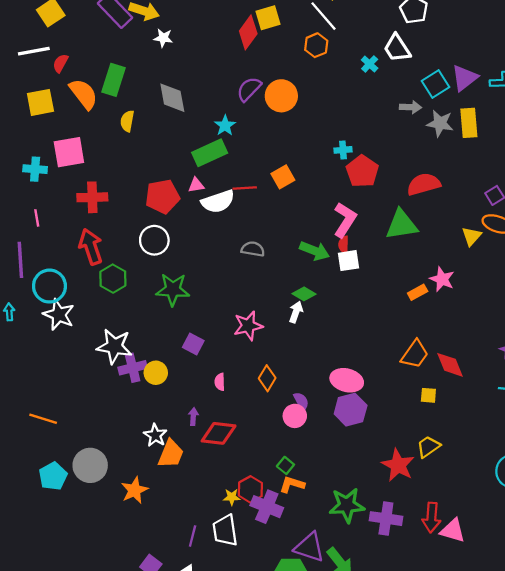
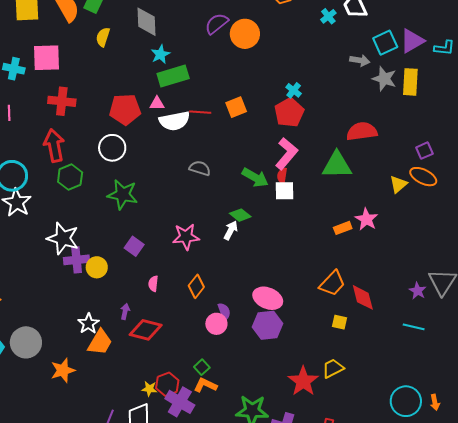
cyan star: (225, 126) -> (160, 54), moved
cyan cross: (343, 150) -> (294, 90), turned 35
red pentagon: (362, 171) -> (289, 113), moved

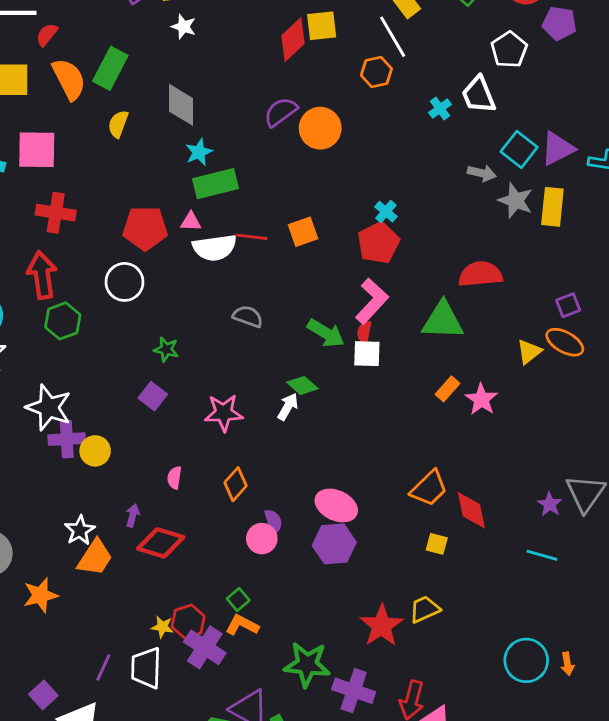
cyan square: (385, 43) -> (519, 149), turned -30
green star: (123, 194) -> (166, 349), moved, size x0.6
orange rectangle: (343, 228) -> (447, 389), moved, turned -30
purple square: (134, 246) -> (153, 396), moved

